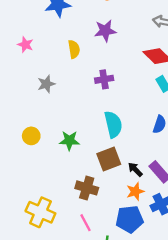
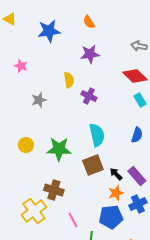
yellow semicircle: (74, 49) -> (69, 80), moved
purple cross: (104, 79) -> (89, 96), turned 35
green star: (69, 141) -> (59, 149), size x1.4
brown cross: (87, 188) -> (54, 190), moved
yellow cross: (40, 212) -> (34, 211), turned 30

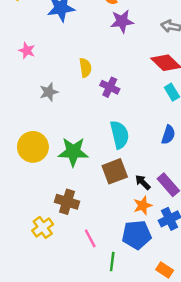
purple star: (90, 54) -> (122, 21), moved
yellow circle: (26, 145) -> (33, 147), size x1.6
yellow cross: (34, 211) -> (43, 227), size x0.7

